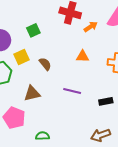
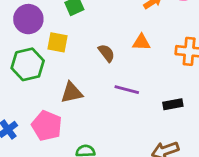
yellow square: (21, 57) -> (58, 42), turned 35
brown semicircle: (45, 64) -> (107, 53), moved

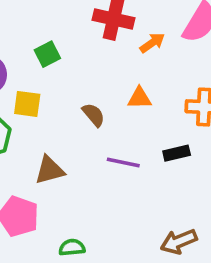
black rectangle: (173, 104) -> (177, 153), moved

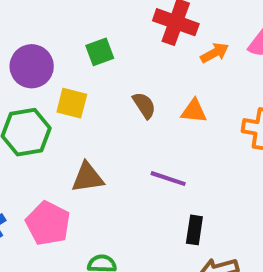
brown semicircle: (94, 115) -> (144, 105), moved
black rectangle: (177, 153) -> (194, 230), moved, turned -75

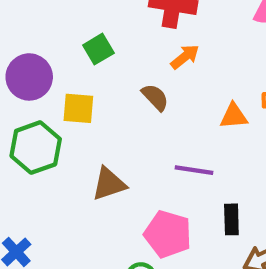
orange arrow: (215, 53) -> (185, 57), moved
orange triangle: (194, 111) -> (234, 116), moved
pink pentagon: (48, 223) -> (168, 234), moved

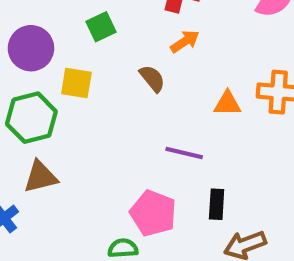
brown triangle: (109, 184) -> (40, 177), moved

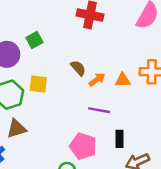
green square: (101, 27) -> (34, 40), moved
orange arrow: (185, 41) -> (97, 80), moved
yellow square: (76, 83) -> (38, 84), moved

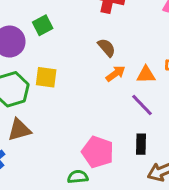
brown semicircle: (78, 68) -> (107, 48), moved
purple line: (99, 110) -> (142, 105), moved, turned 35

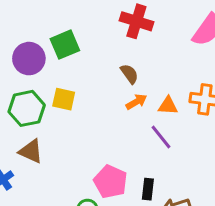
green square: (43, 25) -> (65, 45), size x1.4
brown triangle: (19, 130) -> (31, 151), turned 35
black rectangle: (141, 144) -> (148, 189), moved

